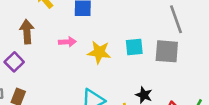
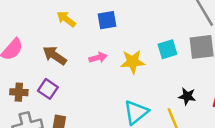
brown arrow: (27, 32) -> (55, 55), turned -40

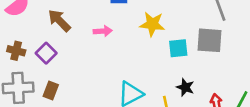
cyan square: (167, 49) -> (178, 48), moved
yellow star: (133, 62) -> (152, 24), moved

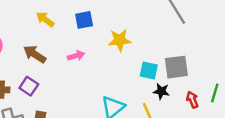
gray square: (210, 40) -> (176, 67), moved
cyan square: (178, 48) -> (149, 70), moved, turned 30

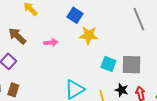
blue square: (84, 20) -> (75, 15), moved, turned 35
black star: (161, 91) -> (122, 90), moved

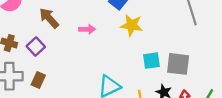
cyan square: (108, 64) -> (151, 61), turned -35

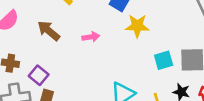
purple square: (36, 46) -> (39, 75), moved

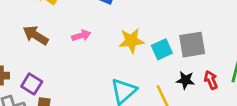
yellow star: (137, 26) -> (131, 41), moved

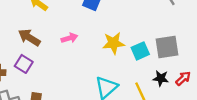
red arrow: (211, 80) -> (183, 78), turned 70
purple square: (32, 84) -> (24, 64), moved

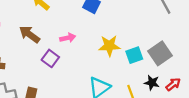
gray square: (167, 47) -> (160, 53), turned -30
purple square: (24, 64) -> (50, 58), moved

